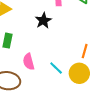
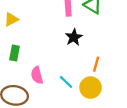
black star: (43, 20) -> (74, 37), moved

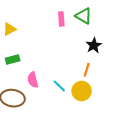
black star: (74, 37) -> (94, 45), moved
green rectangle: (15, 53) -> (13, 60), turned 64

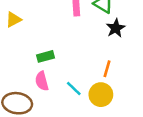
black star: (94, 45) -> (116, 28), moved
green rectangle: (13, 60) -> (45, 56), moved

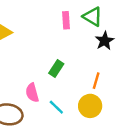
green rectangle: (45, 56) -> (56, 69), moved, turned -42
cyan line: (74, 88) -> (56, 107), moved

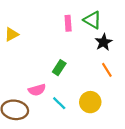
orange line: (96, 81) -> (107, 70), moved, turned -48
pink semicircle: (32, 93) -> (37, 90), turned -91

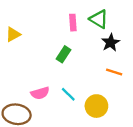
green rectangle: (59, 68) -> (64, 54), moved
orange line: (107, 70) -> (114, 72), turned -40
cyan line: (59, 103) -> (68, 94), moved

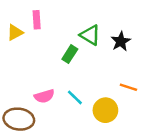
green triangle: (99, 19) -> (90, 35), moved
pink rectangle: (73, 23) -> (37, 20), moved
orange line: (114, 72) -> (128, 87), moved

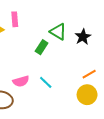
orange line: (128, 87) -> (89, 74), turned -48
yellow circle: (105, 110) -> (87, 95), moved

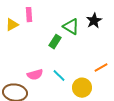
black star: (83, 37) -> (94, 21), moved
yellow circle: (87, 95) -> (82, 88), moved

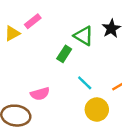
pink rectangle: (29, 15) -> (33, 21), turned 56
cyan line: (59, 76) -> (85, 83), moved

